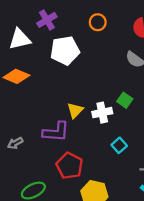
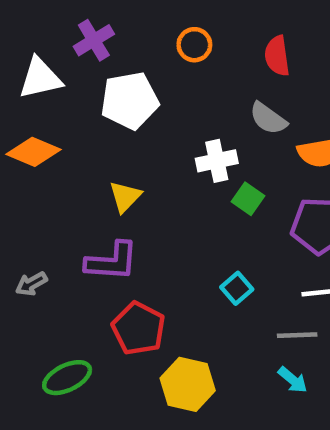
yellow triangle: (75, 110) -> (125, 197), moved
white cross: (102, 113) -> (217, 161), moved

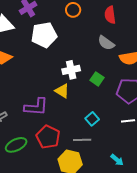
white cross: (217, 161) -> (71, 70), moved
yellow triangle: (125, 197) -> (62, 91), moved, turned -42
gray line: (297, 335) -> (82, 140), moved
green ellipse: (67, 378) -> (16, 145), moved

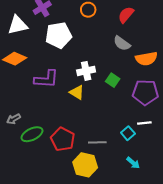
red semicircle: (110, 15) -> (126, 15), turned 48
purple L-shape: (36, 107) -> (46, 79), moved
cyan square: (92, 119) -> (128, 133), moved
green ellipse: (16, 145) -> (32, 134), moved

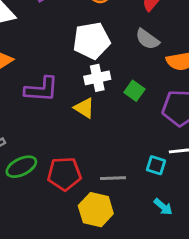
white pentagon: (59, 35) -> (92, 41), moved
cyan square: (128, 133) -> (156, 165), turned -32
red pentagon: (63, 139) -> (64, 174), turned -30

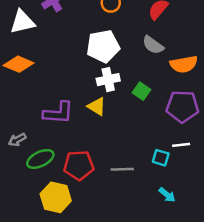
purple L-shape: (41, 89) -> (58, 113), moved
yellow hexagon: (96, 210) -> (56, 197), moved

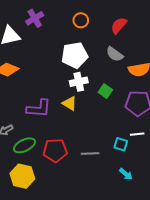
yellow hexagon: (56, 197) -> (22, 176), moved

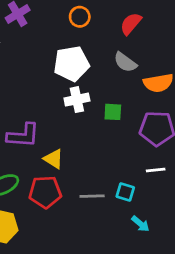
green square: (105, 91) -> (113, 112), turned -32
yellow triangle: (70, 103) -> (53, 159), moved
cyan square: (121, 144) -> (125, 192), moved

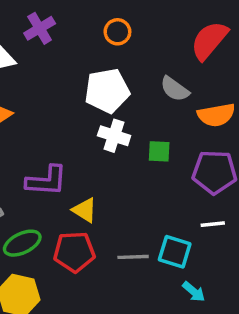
red semicircle: (131, 24) -> (209, 40), moved, size x1.4
white cross: (77, 100) -> (114, 136), turned 30
cyan square: (125, 192) -> (175, 252), size x1.4

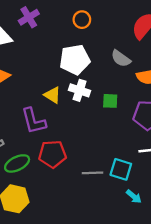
purple L-shape: (46, 181) -> (34, 121), turned 72
yellow triangle: (85, 210) -> (52, 95), moved
red pentagon: (74, 252) -> (52, 154), moved

